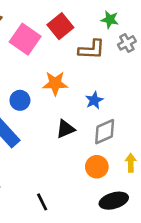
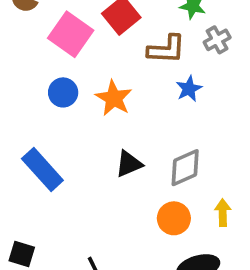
orange star: (55, 83) -> (114, 98), turned 30
blue circle: (20, 100) -> (63, 92), moved
blue star: (94, 100) -> (189, 89), moved

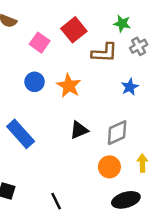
pink square: (71, 34) -> (40, 43), size x0.7
blue star: (189, 89) -> (130, 87), moved

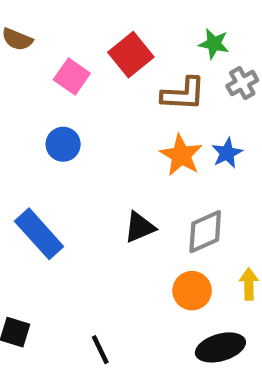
orange star: (69, 86) -> (181, 155), moved

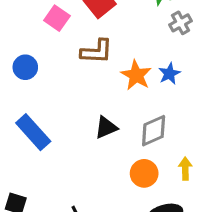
brown L-shape: (183, 94) -> (97, 51), moved
blue circle: (63, 144) -> (25, 67), moved

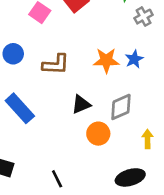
brown L-shape: (97, 51) -> (56, 64), moved
orange star: (136, 75) -> (106, 60), turned -30
orange circle: (144, 173) -> (98, 134), moved

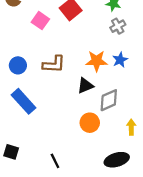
gray cross: (144, 17) -> (118, 26), moved
blue circle: (13, 54) -> (18, 65), moved
black triangle: (81, 104) -> (85, 86), moved

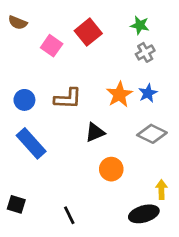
orange star: (96, 61) -> (119, 94), turned -30
black triangle: (85, 86) -> (95, 132), moved
gray diamond: (109, 100) -> (152, 134), moved, turned 50
yellow arrow: (131, 127) -> (161, 189), moved

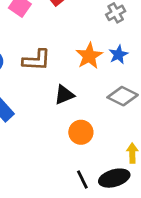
black line: (69, 215) -> (82, 179), moved

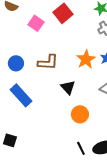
black triangle: (64, 95) -> (68, 87), turned -49

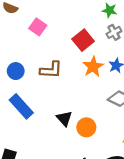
red square: (63, 13) -> (83, 40), moved
black triangle: (68, 87) -> (64, 119), moved

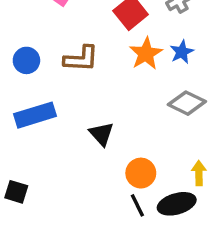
blue rectangle: (21, 106) -> (35, 115), turned -65
orange circle: (86, 127) -> (141, 173), moved

